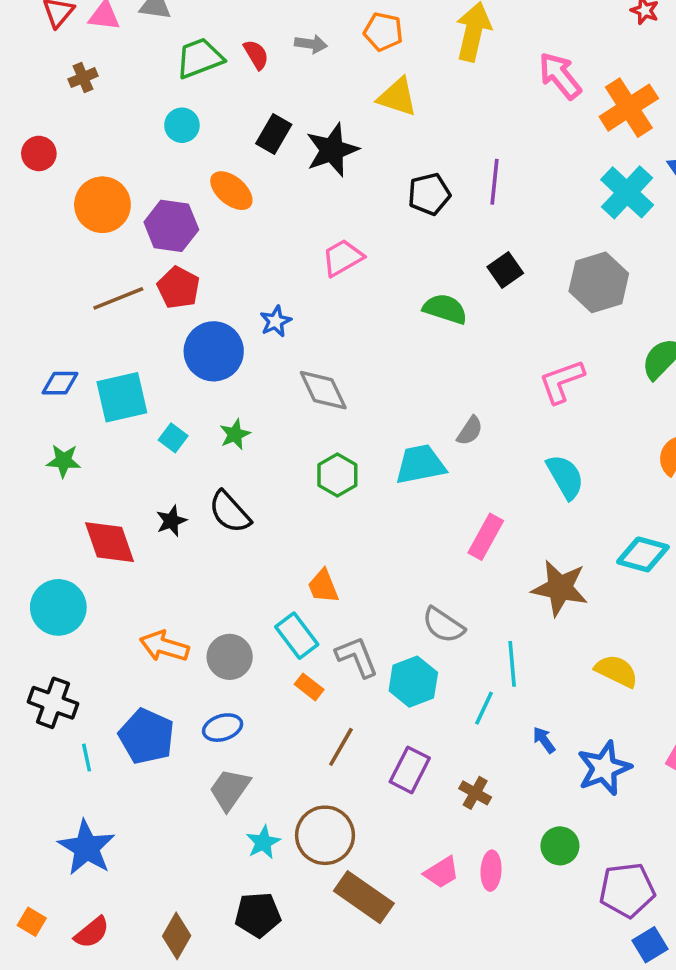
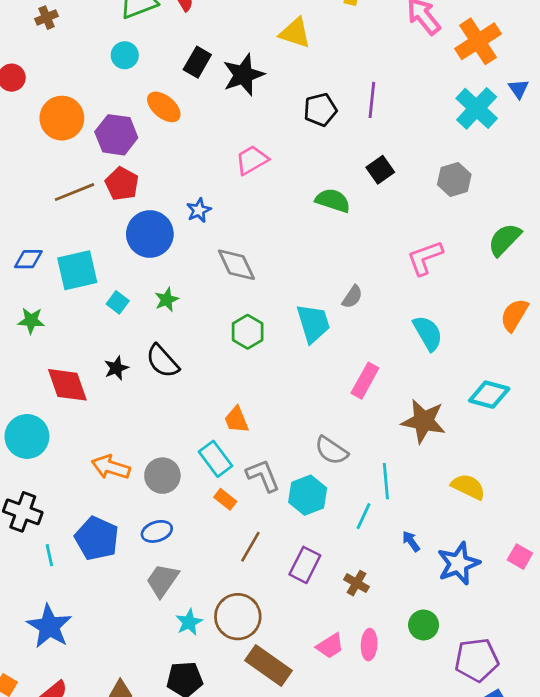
gray hexagon: (599, 282) -> (454, 180), size x0.7
cyan trapezoid: (420, 464) -> (313, 323), turned 84

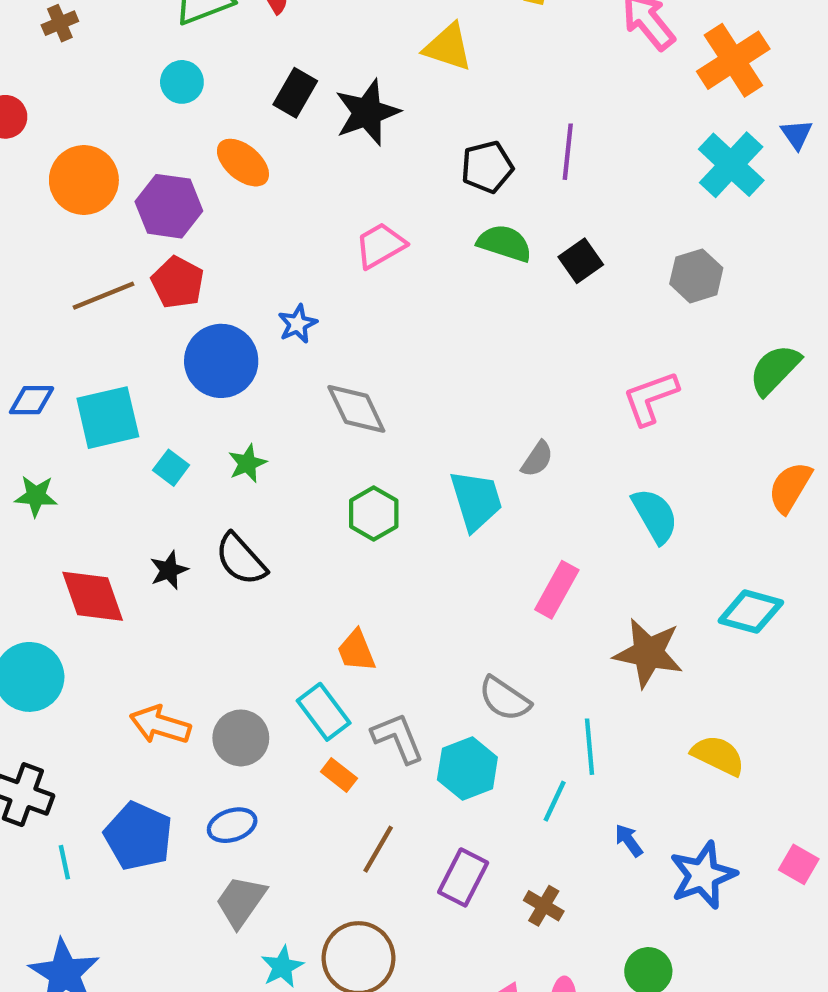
green semicircle: (333, 200) -> (505, 243), moved

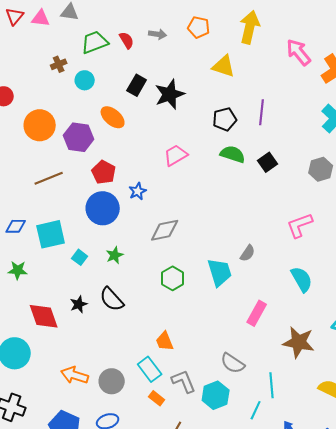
brown cross: (60, 23) -> (59, 64), moved
yellow triangle: (448, 47) -> (224, 66), moved
red pentagon: (178, 282) -> (104, 172), moved
gray diamond: (356, 409) -> (165, 230), turned -76

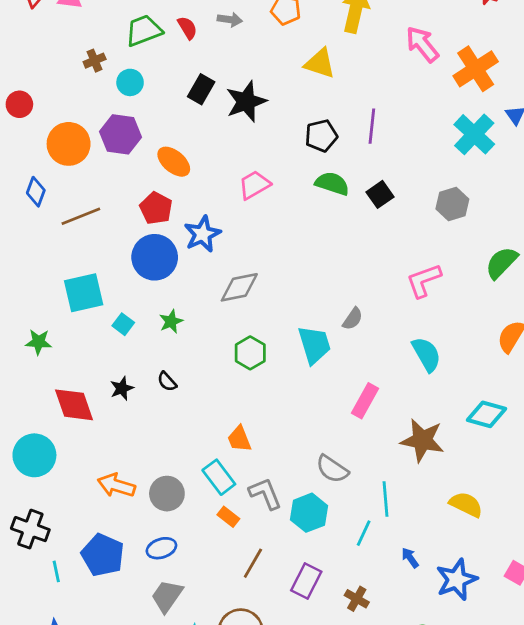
orange ellipse: (113, 117) -> (174, 162), moved
purple hexagon: (79, 137) -> (120, 134), moved
blue star: (138, 191) -> (202, 234), size x1.5
blue diamond: (16, 226) -> (36, 192), moved, turned -70
black semicircle: (112, 299) -> (167, 382), size x0.6

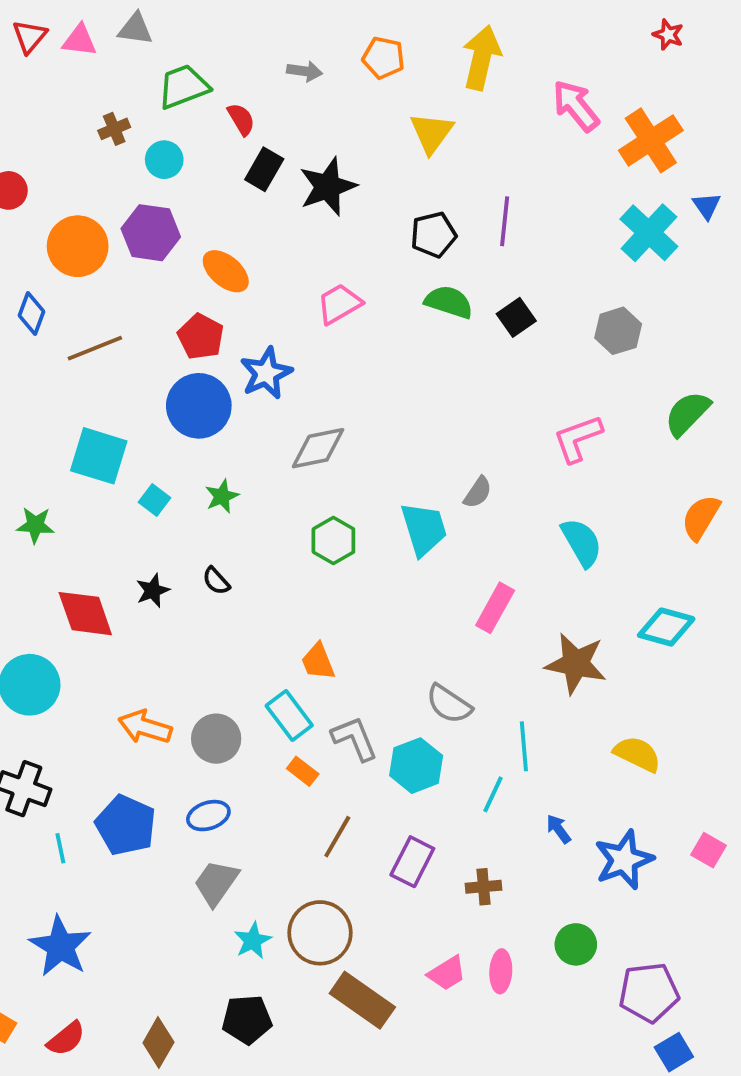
red semicircle: (187, 28) -> (241, 119), moved
yellow triangle: (320, 63) -> (432, 133), turned 48
cyan square: (84, 293) -> (99, 456), turned 30
brown cross: (357, 599) -> (483, 887), turned -35

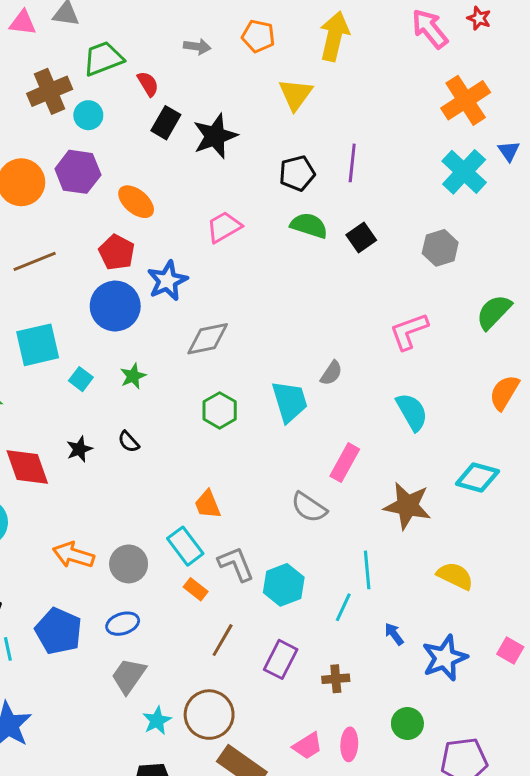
pink arrow: (576, 106) -> (430, 29), moved
brown cross: (114, 129) -> (50, 91), size x1.8
cyan square: (99, 456) -> (38, 345), turned -30
gray semicircle: (449, 704) -> (309, 507), moved

